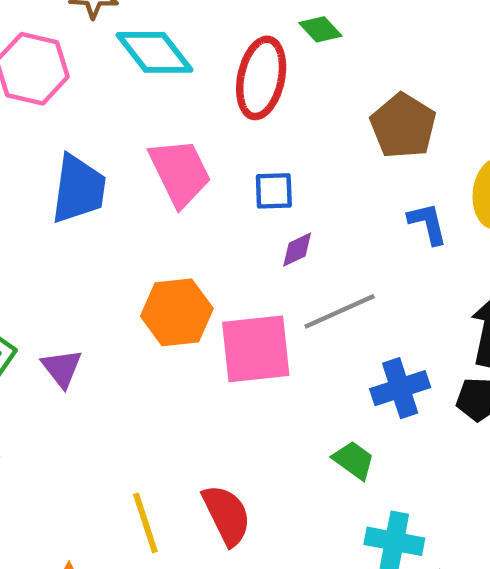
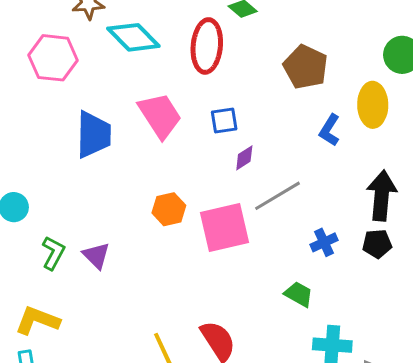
blue L-shape: (428, 223) -> (330, 130), turned -128
orange hexagon: (177, 312) -> (169, 209), size x0.7
blue cross: (400, 388) -> (324, 242), size x0.7

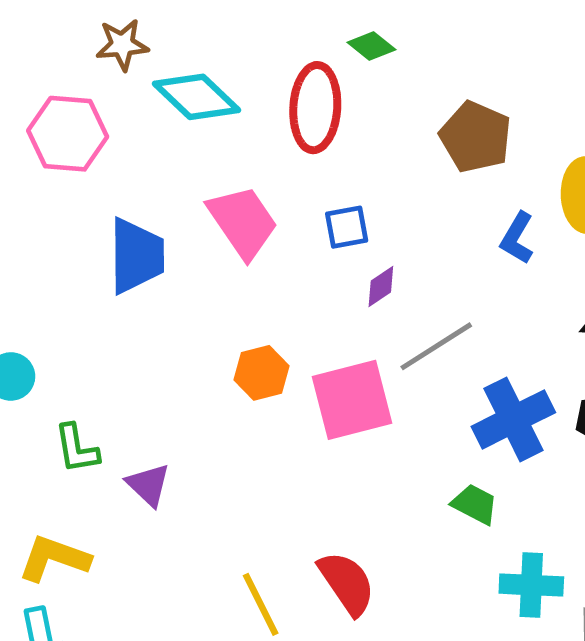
blue cross: (324, 242) -> (513, 419), size x1.8
green L-shape: (53, 253) -> (77, 449), turned 144
purple triangle: (96, 256) -> (148, 485), moved

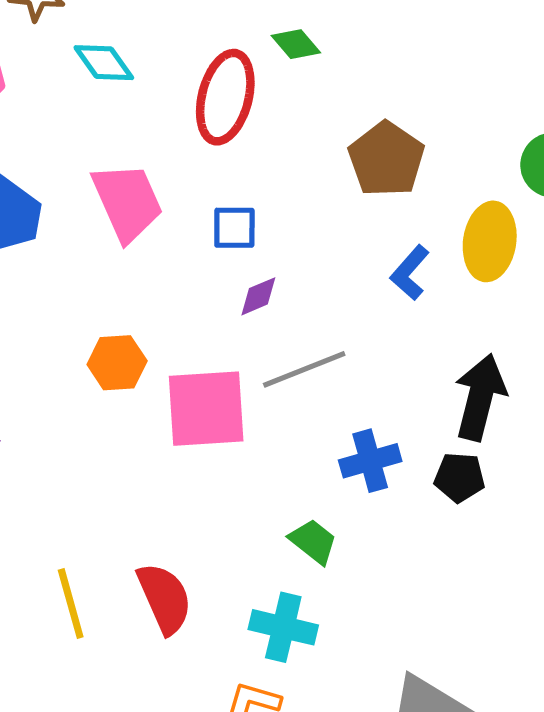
cyan diamond: (197, 97) -> (104, 63), size x0.7
blue cross: (513, 419) -> (370, 461), size x0.7
cyan cross: (531, 585) -> (283, 627), moved

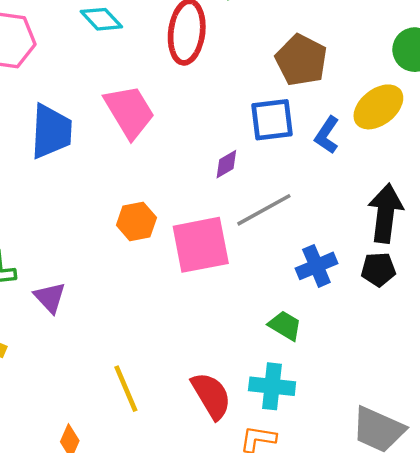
blue square: (234, 228) -> (272, 120), moved, size x1.4
yellow ellipse: (490, 241) -> (378, 107), turned 51
red semicircle: (165, 598) -> (211, 396), moved

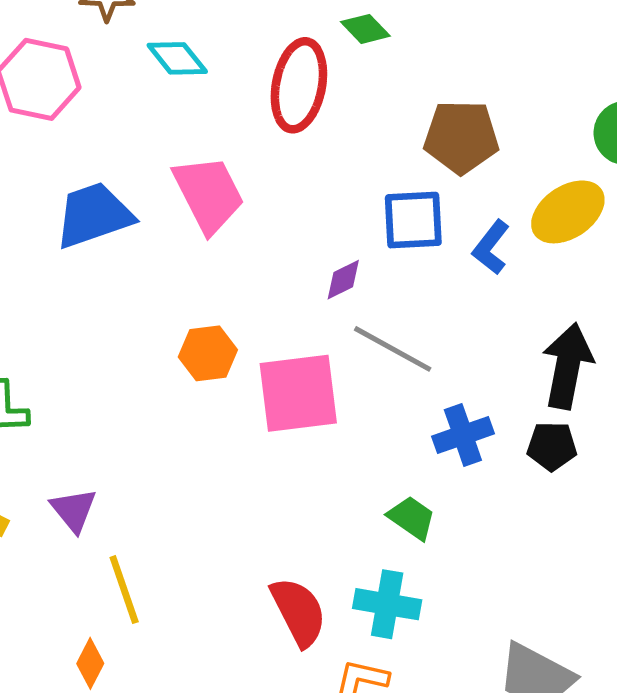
brown pentagon: (301, 60) -> (461, 137), turned -30
blue trapezoid: (51, 131) -> (94, 215), turned -116
gray line: (264, 210) -> (393, 349), turned 54
purple triangle: (50, 297) -> (74, 510), moved
yellow line: (126, 389) -> (124, 590), moved

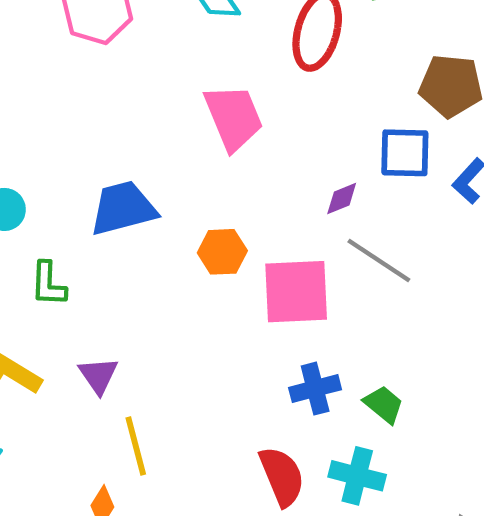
blue trapezoid: (94, 215) -> (123, 208), moved
blue cross: (463, 435) -> (315, 389), moved

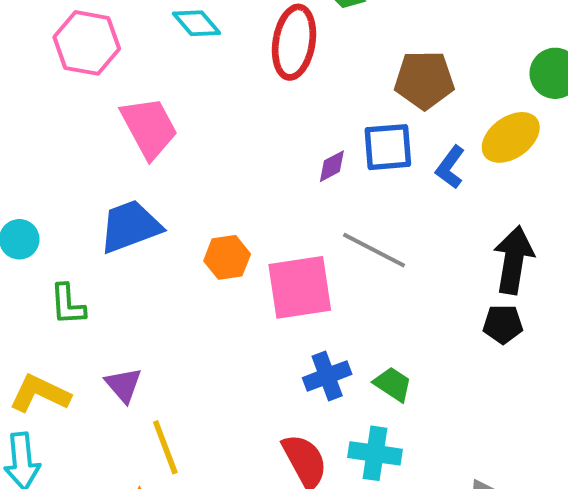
pink trapezoid: (234, 117) -> (149, 128), moved
purple diamond: (342, 199) -> (332, 166), moved

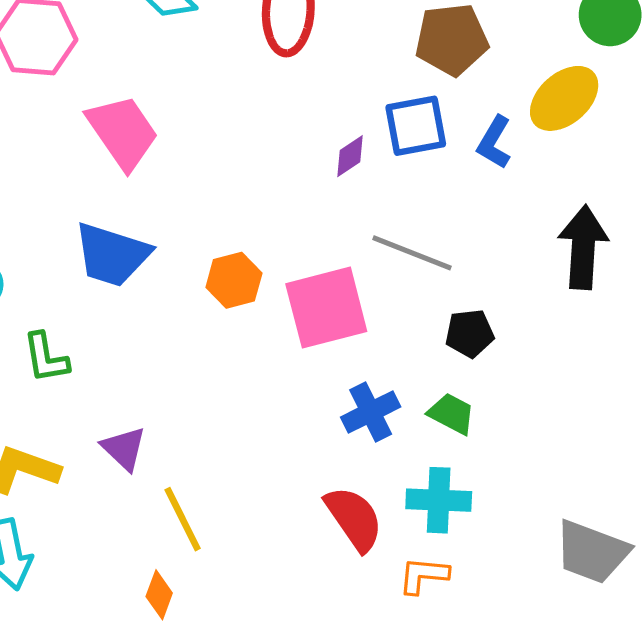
blue trapezoid: (130, 226) -> (112, 255), turned -136
black pentagon: (503, 324) -> (470, 333), moved

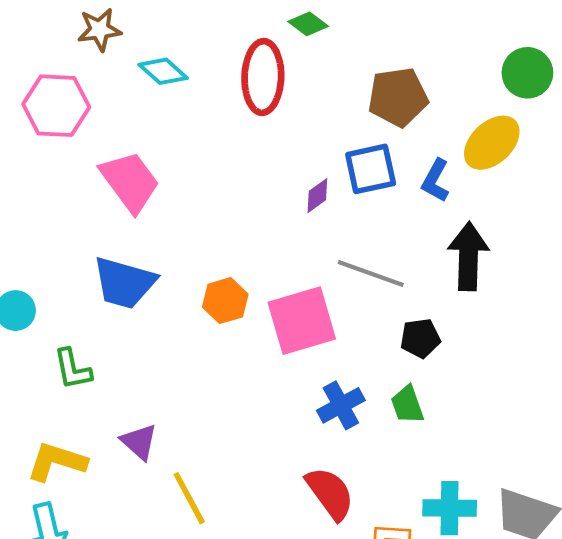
black arrow: (583, 247) -> (468, 256), moved
green trapezoid: (451, 414) -> (407, 405), turned -135
cyan cross: (439, 500) -> (450, 508), moved

